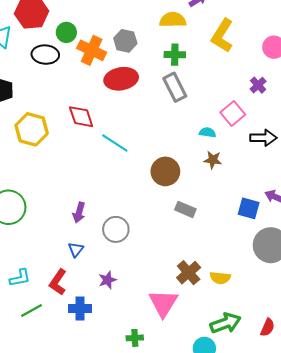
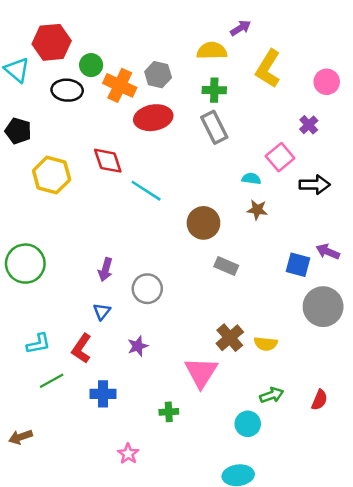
blue cross: (80, 308) -> (103, 394), moved
green arrow: (225, 323) -> (272, 395), size x0.7

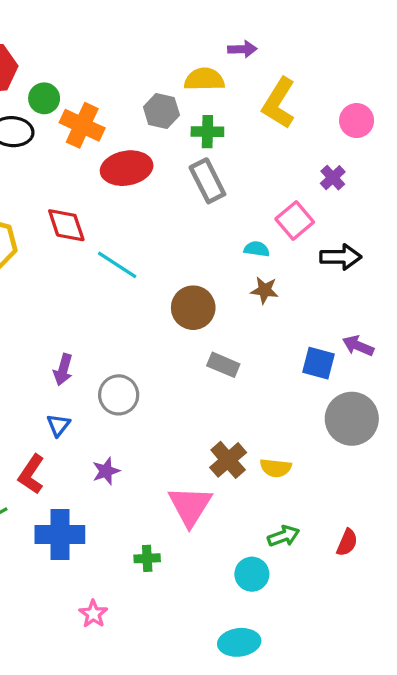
purple arrow: (241, 28) -> (242, 49), turned 30
gray hexagon: (158, 75) -> (161, 111), moved
blue cross: (103, 394) -> (60, 535), size x1.4

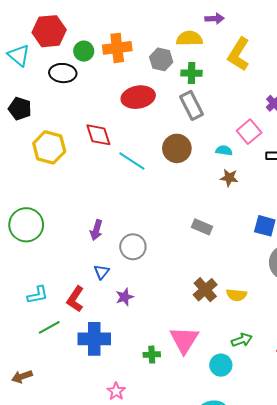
orange cross: (82, 125) -> (117, 48), moved, turned -32
brown circle: (193, 308) -> (177, 148), moved
blue triangle: (58, 425) -> (102, 272), moved
pink triangle: (190, 506) -> (184, 340), moved

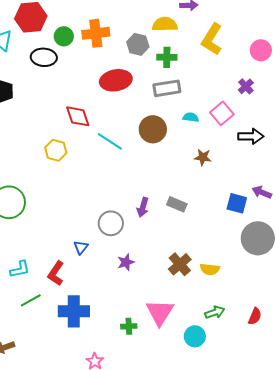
gray rectangle: (192, 105) -> (167, 88), turned -72
yellow hexagon: (49, 147) -> (56, 150), moved, size x0.7
cyan semicircle: (224, 150) -> (191, 117), moved
purple arrow: (96, 230) -> (143, 207), moved
purple star: (125, 297) -> (126, 262), moved

